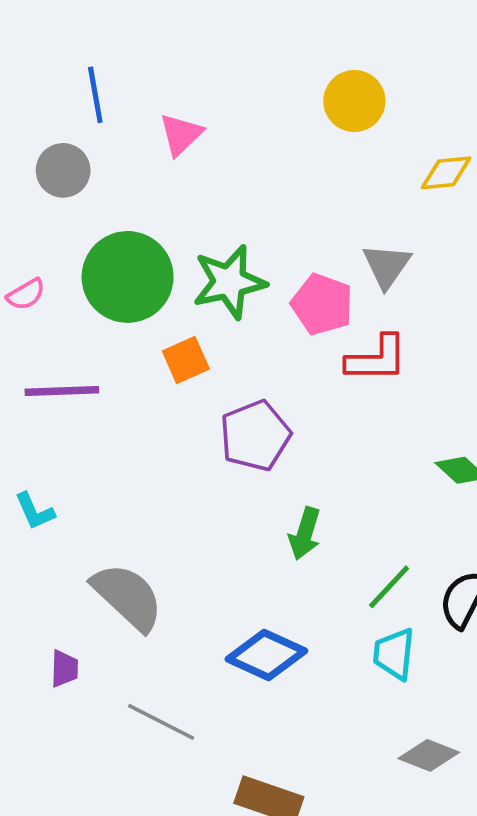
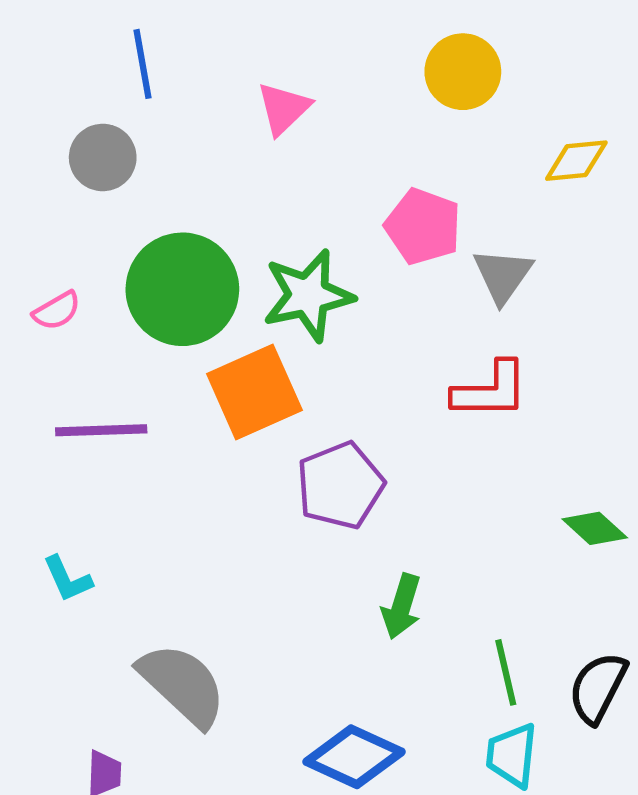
pink triangle: (181, 134) -> (284, 108), moved
pink pentagon: (322, 304) -> (423, 226), moved
orange square: (186, 360) -> (254, 392), size x1.6
green line: (389, 587) -> (506, 672), turned -56

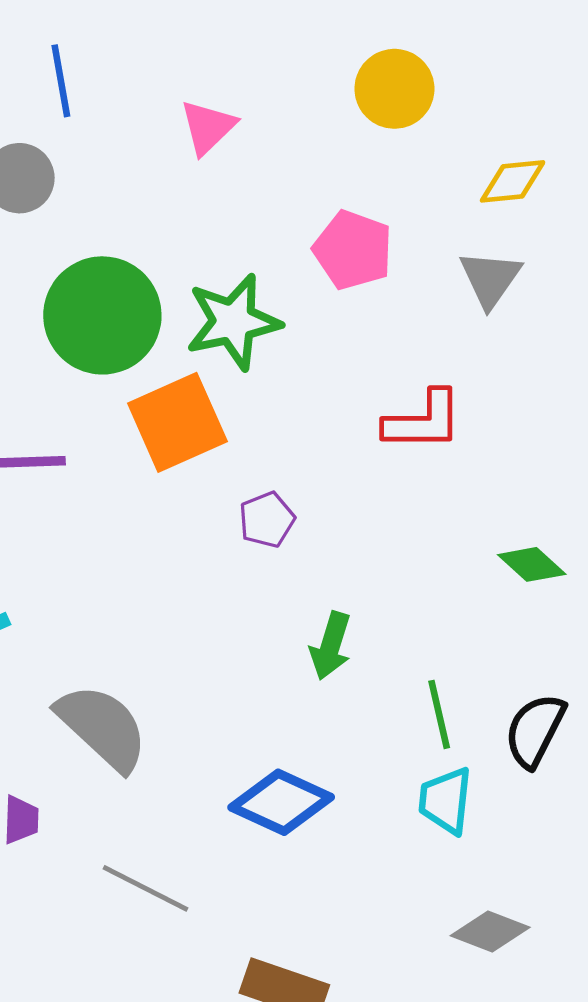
gray triangle: (503, 275) -> (490, 279), moved
purple pentagon: (340, 485) -> (267, 520), size x0.6

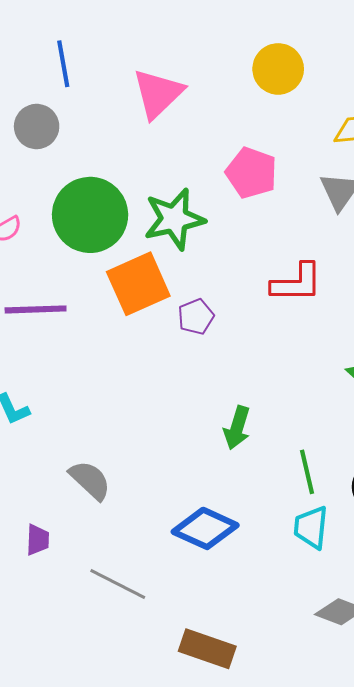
pink triangle: (208, 127) -> (158, 94), size x1.4
purple pentagon: (267, 520) -> (196, 317), moved
gray semicircle: (102, 727) -> (90, 480), size x0.7

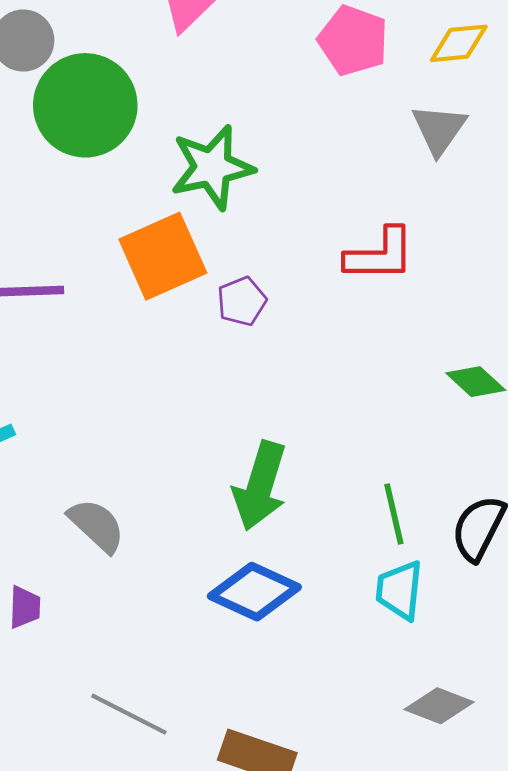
pink pentagon: (251, 173) -> (353, 41), moved
green circle: (90, 215) -> (85, 105), moved
green arrow: (237, 428) -> (260, 486), moved, size x1.5
gray line: (118, 584) -> (129, 714), moved

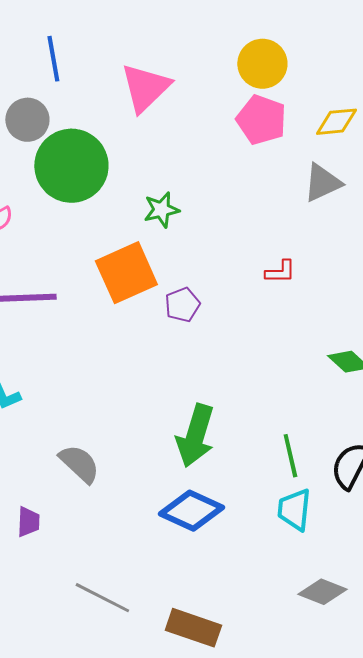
gray triangle: (439, 129) -> (322, 183), turned 30
green star: (212, 167) -> (161, 210), size x0.6
red L-shape: (380, 255) -> (280, 272), size x0.6

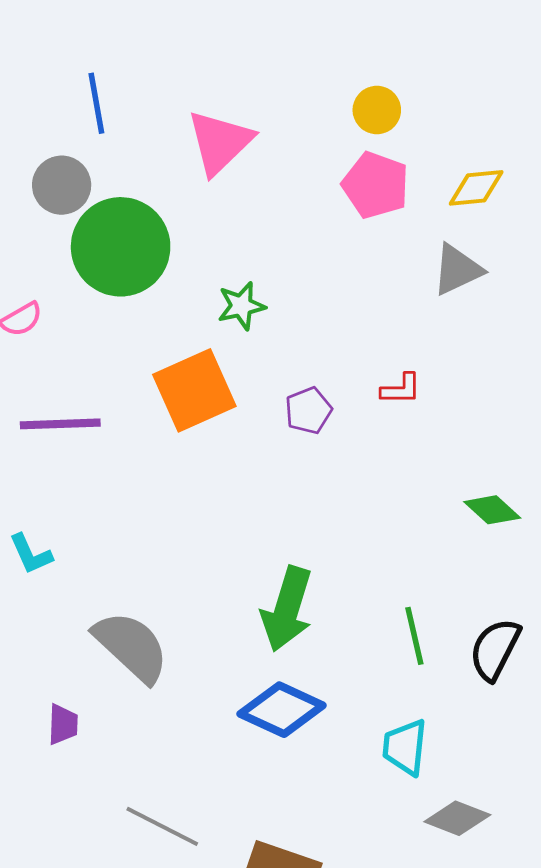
yellow circle: (262, 64) -> (377, 110), size x0.7
purple pentagon: (182, 305) -> (308, 410), moved
gray semicircle: (79, 464) -> (131, 647), size x1.4
cyan trapezoid: (294, 510) -> (405, 747), moved

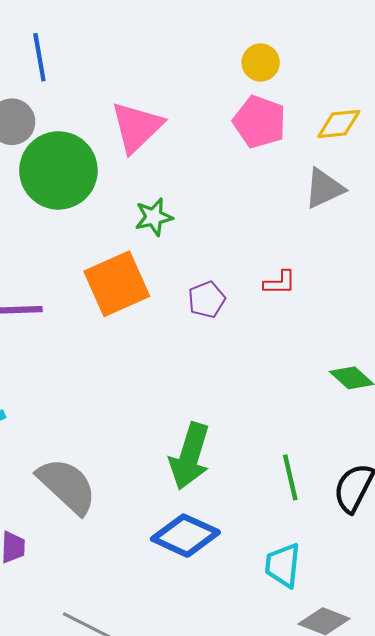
pink triangle: (220, 142) -> (137, 127), moved

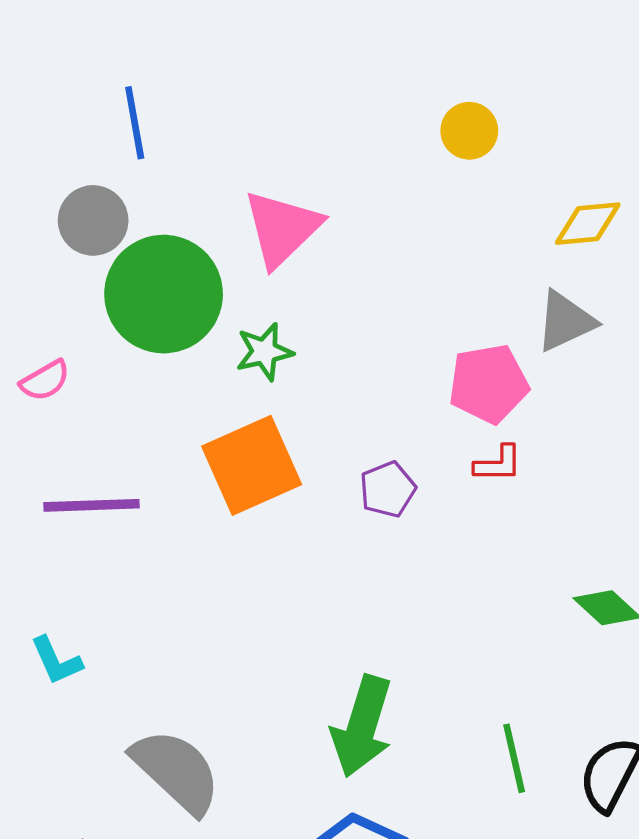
pink pentagon: (260, 122) -> (489, 384), moved, turned -30
green star: (154, 217) -> (264, 352), moved

